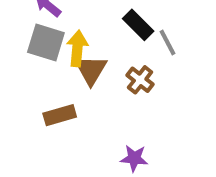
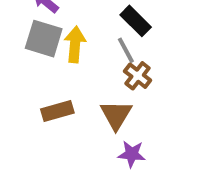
gray line: (168, 43) -> (126, 50), moved
brown triangle: (91, 70) -> (116, 115), moved

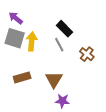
brown cross: (138, 76) -> (87, 54), moved

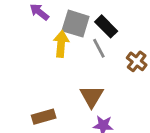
gray square: (15, 38) -> (76, 24), moved
brown rectangle: (22, 77) -> (44, 117), moved

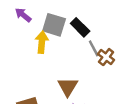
gray line: (99, 48) -> (94, 48), moved

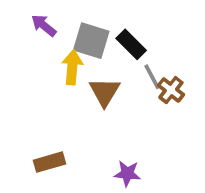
brown triangle: (68, 87) -> (105, 92), moved

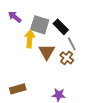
brown cross: (171, 90) -> (67, 58), moved

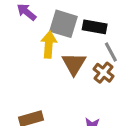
black rectangle: (61, 27) -> (95, 27), turned -35

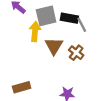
gray square: (64, 24) -> (46, 16), turned -30
gray line: (111, 52) -> (82, 25), moved

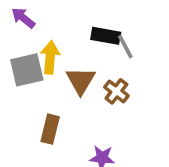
gray square: (46, 16) -> (27, 70), moved
brown rectangle: (22, 87) -> (50, 129), moved, turned -60

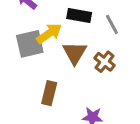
black rectangle: (106, 36) -> (79, 15), moved
yellow arrow: (50, 57) -> (49, 33), turned 50

